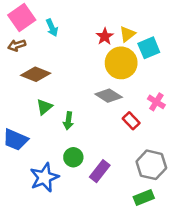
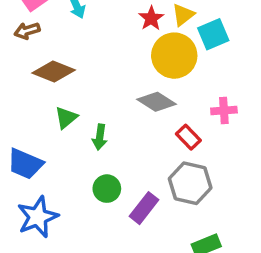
pink cross: (156, 102) -> (224, 111), turned -36
gray hexagon: (151, 165) -> (190, 183), moved
blue star: (44, 177) -> (38, 217), moved

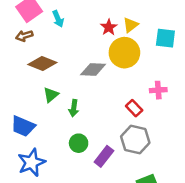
cyan square: (213, 34) -> (165, 38), moved, turned 30
gray diamond: (157, 102) -> (93, 70), moved, turned -30

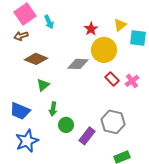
yellow triangle: (130, 25) -> (120, 25), moved
pink cross: (158, 90) -> (132, 81), turned -32
green arrow: (74, 108) -> (53, 109), moved
red rectangle: (134, 108) -> (112, 79), moved

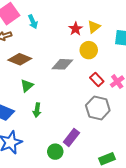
yellow triangle: (120, 25) -> (94, 27), moved
yellow circle: (104, 50) -> (89, 50), size x0.7
gray hexagon: (113, 122) -> (98, 108), moved
green circle: (66, 125) -> (55, 152), moved

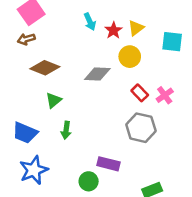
cyan arrow: (33, 22) -> (90, 22), moved
purple rectangle: (71, 137) -> (109, 164), turned 66

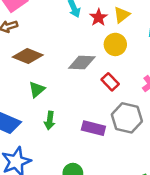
red rectangle: (140, 93) -> (110, 82), moved
purple rectangle: (109, 164) -> (93, 128), moved

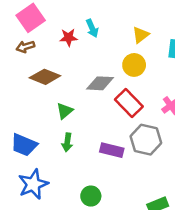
red star: (99, 17) -> (69, 37), moved, turned 30
red rectangle: (110, 82) -> (129, 103), size x1.5
green triangle: (37, 90) -> (65, 111), moved

